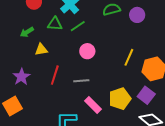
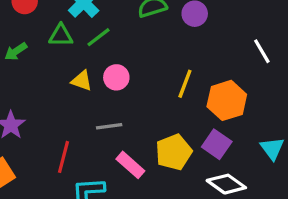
yellow triangle: (41, 50) -> (82, 81), moved, turned 32
red line: (55, 75) -> (64, 157), moved

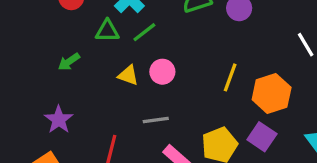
green arrow: (16, 51) -> (69, 62), moved

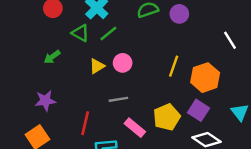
green triangle: (107, 31) -> (80, 33), turned 30
yellow triangle: (128, 75) -> (97, 66), turned -49
purple star: (59, 120) -> (45, 101), turned 30

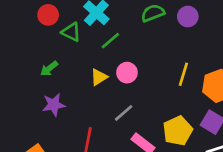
green triangle: (80, 33) -> (71, 32), moved
gray line: (118, 99) -> (124, 113), turned -30
purple star: (45, 101) -> (54, 105), moved

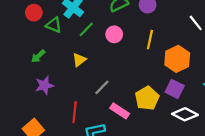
pink circle: (127, 73) -> (114, 34), moved
yellow line: (183, 74) -> (150, 40), moved

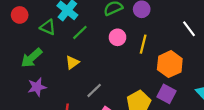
red circle: (34, 13) -> (20, 15), moved
pink circle: (114, 34) -> (117, 37), moved
green arrow: (38, 56) -> (32, 58), size x1.5

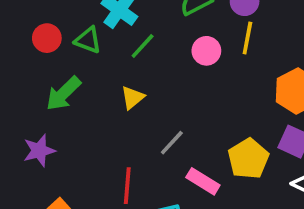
red circle: (20, 15) -> (47, 38), moved
yellow line: (143, 44) -> (247, 38), moved
purple star: (37, 87) -> (39, 151), moved

